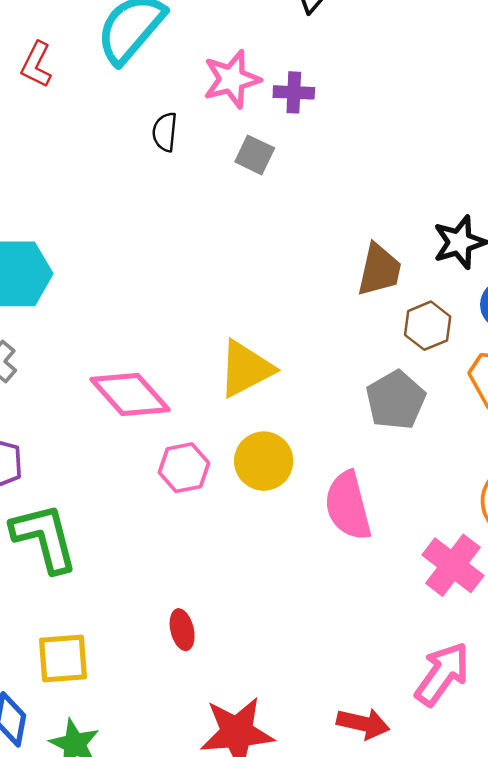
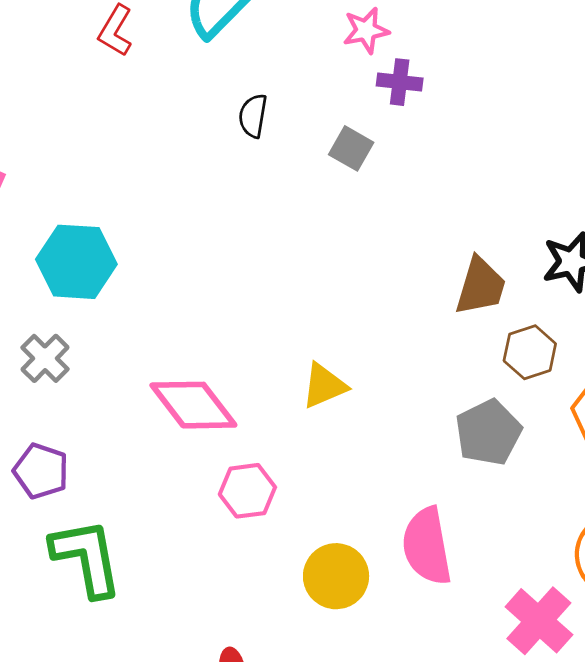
pink star: (232, 79) -> (366, 30), moved, size x0.7
yellow triangle: (246, 369) -> (324, 386), size x0.7
yellow circle: (264, 461) -> (336, 576), moved

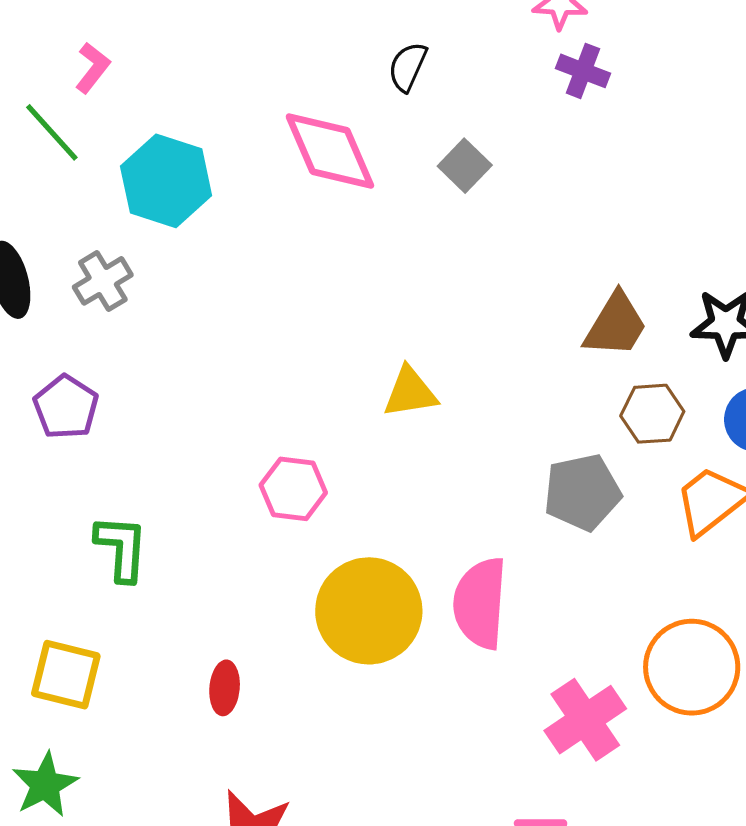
gray square: (351, 148) -> (465, 166), moved
pink diamond: (193, 405) -> (330, 151), moved
green L-shape: (87, 558) -> (121, 548), moved, size x0.7
yellow circle: (336, 576) -> (369, 611), size x1.4

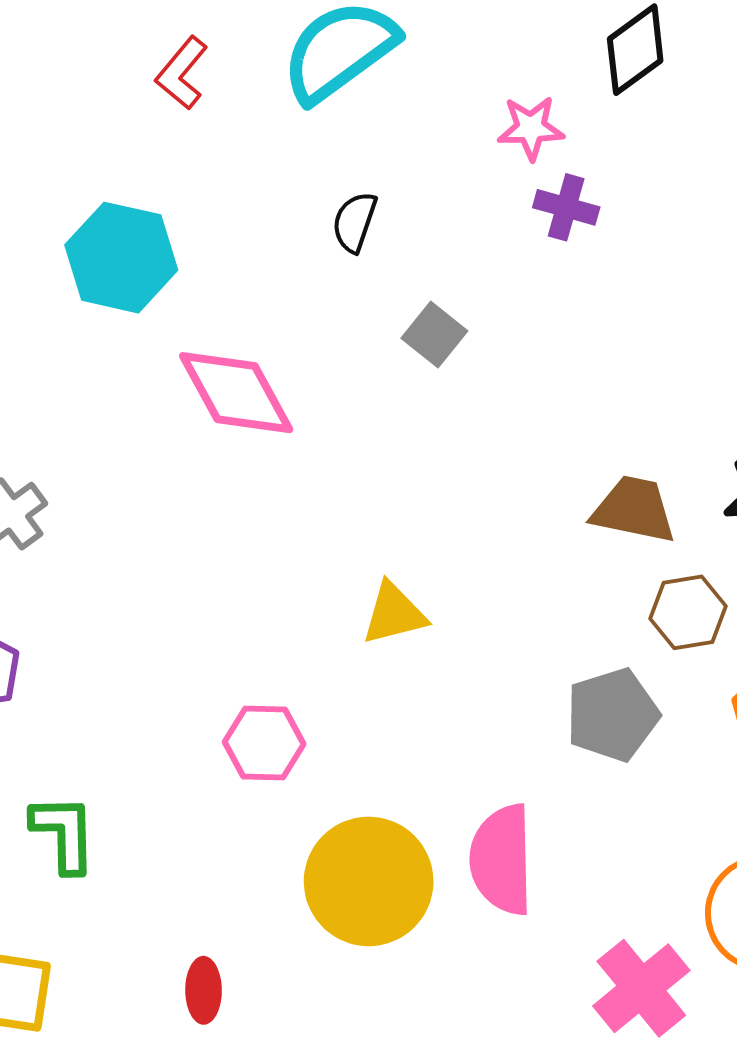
pink diamond: (330, 151) -> (236, 393), moved
cyan hexagon: (166, 181) -> (121, 258), moved
brown trapezoid: (616, 325) -> (634, 510), turned -104

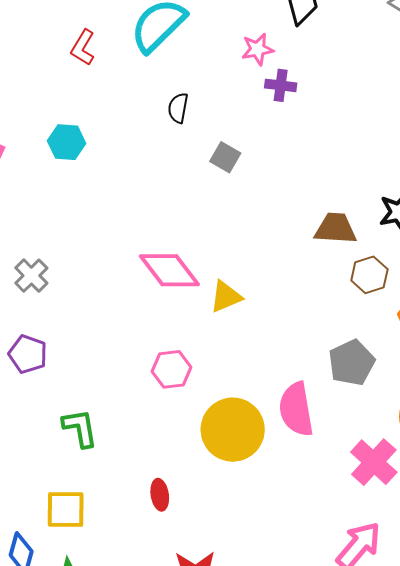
cyan hexagon: (121, 258) -> (67, 142), size x0.7
pink diamond: (236, 393) -> (169, 270), moved
gray pentagon: (612, 715) -> (352, 363), moved

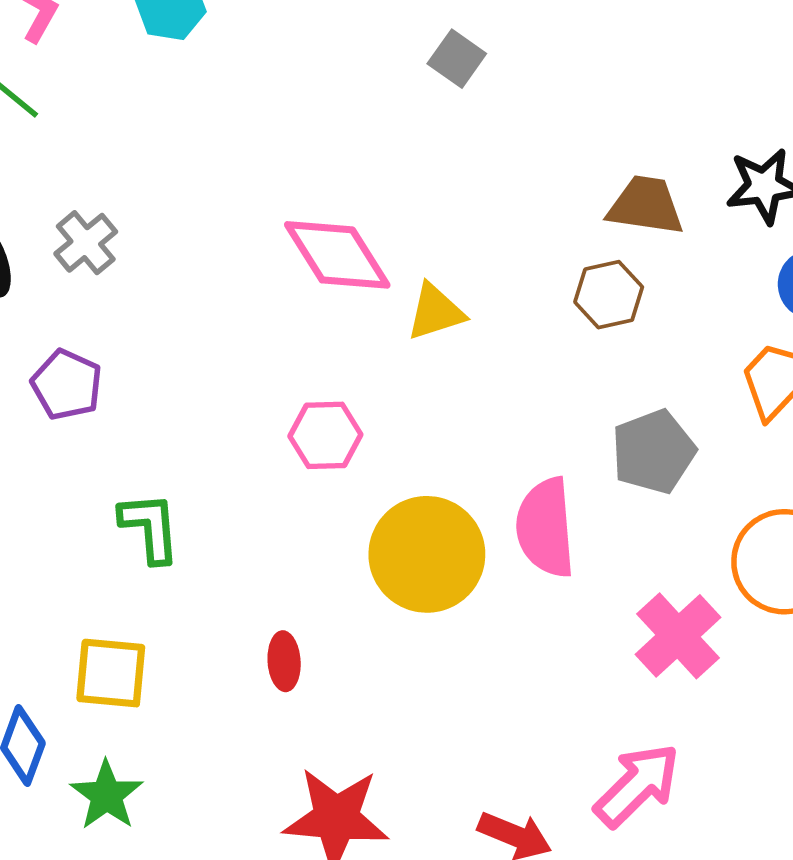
brown hexagon: (369, 275) -> (609, 295), moved

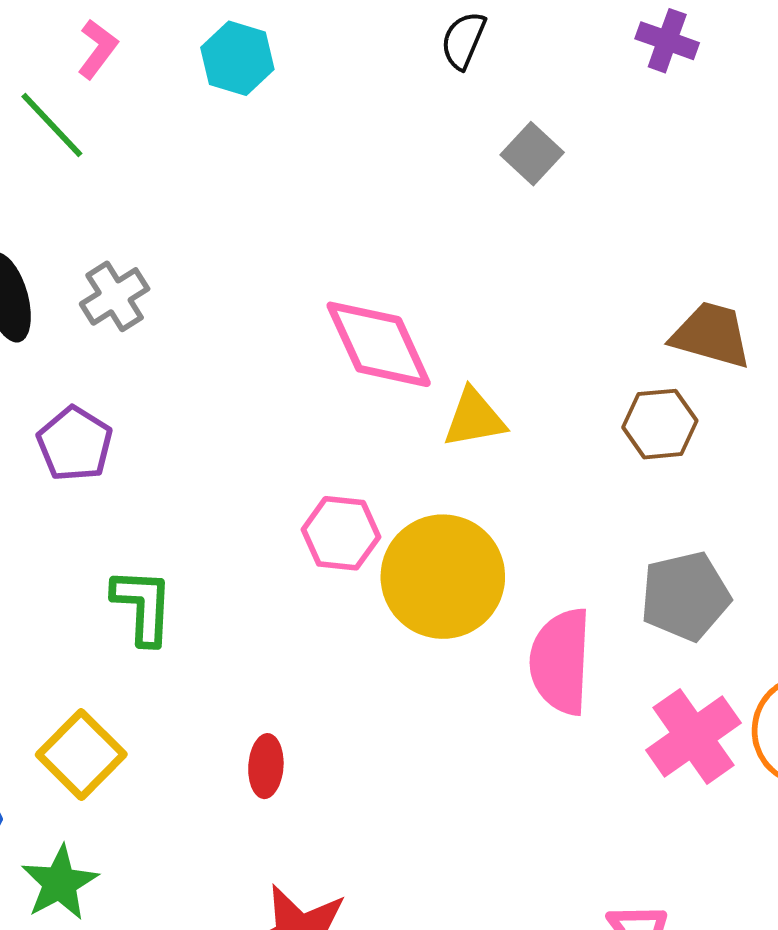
yellow circle: (427, 554) -> (443, 577), moved
pink cross: (678, 636) -> (693, 736), moved
yellow square: (111, 673) -> (81, 755), turned 32

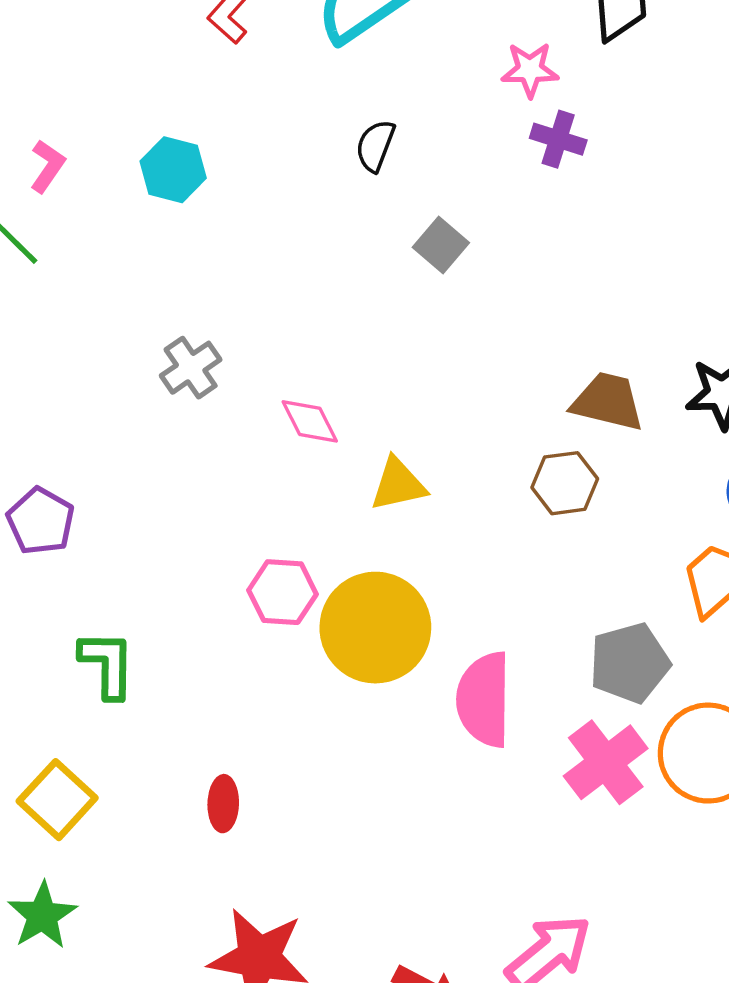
gray cross: (115, 296) -> (191, 368), moved
pink diamond: (379, 344) -> (310, 421), size x0.6
gray pentagon: (685, 596) -> (629, 663), moved

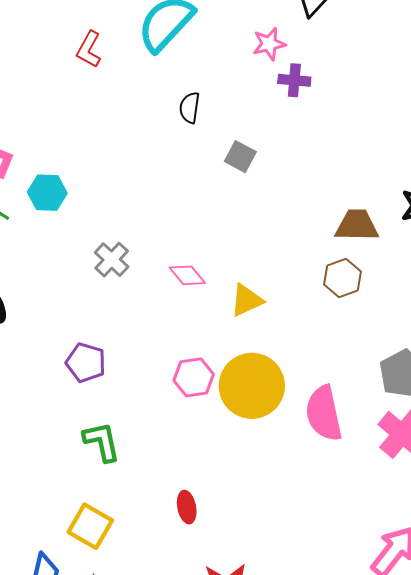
cyan hexagon: (173, 170) -> (47, 193), moved
purple pentagon: (41, 521) -> (86, 363), moved

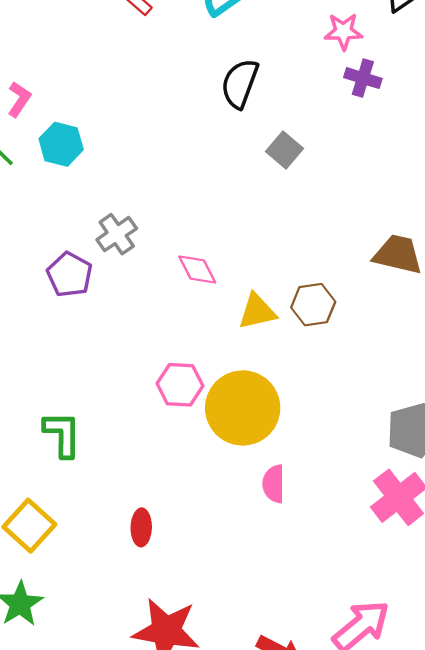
black semicircle: (190, 108) -> (240, 84), size x1.4
brown hexagon: (343, 278) -> (313, 305), moved
purple pentagon: (86, 363) -> (69, 275), moved
pink semicircle: (324, 413) -> (274, 484), moved, size x0.6

